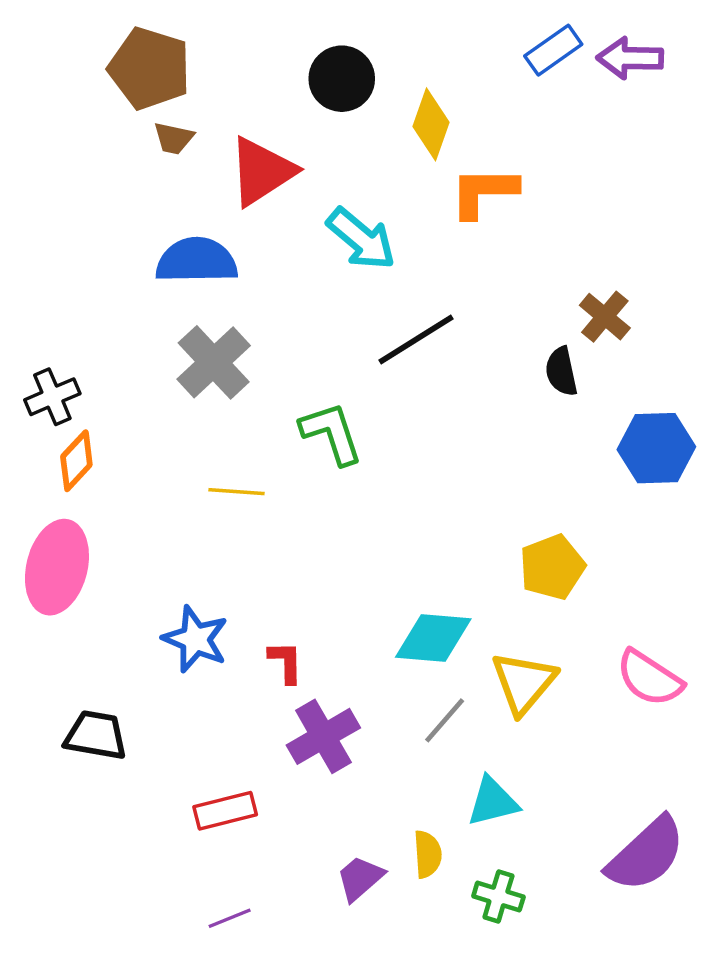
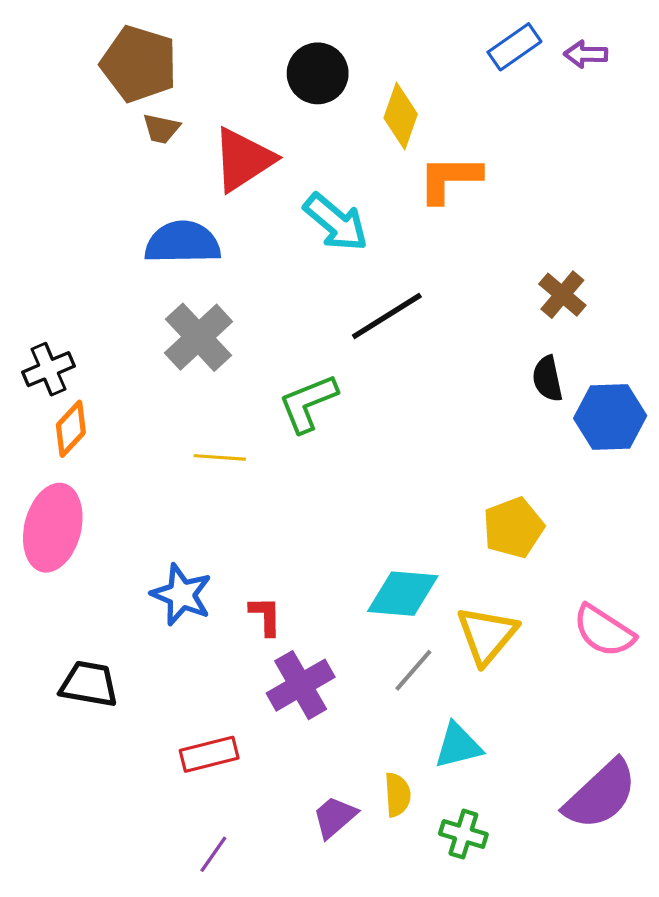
purple arrow: (630, 58) -> (586, 54), size x0.7
black semicircle: (561, 372) -> (547, 379), moved
green L-shape: (331, 433) -> (308, 403), turned -94
purple line: (230, 918) -> (213, 854), turned -33

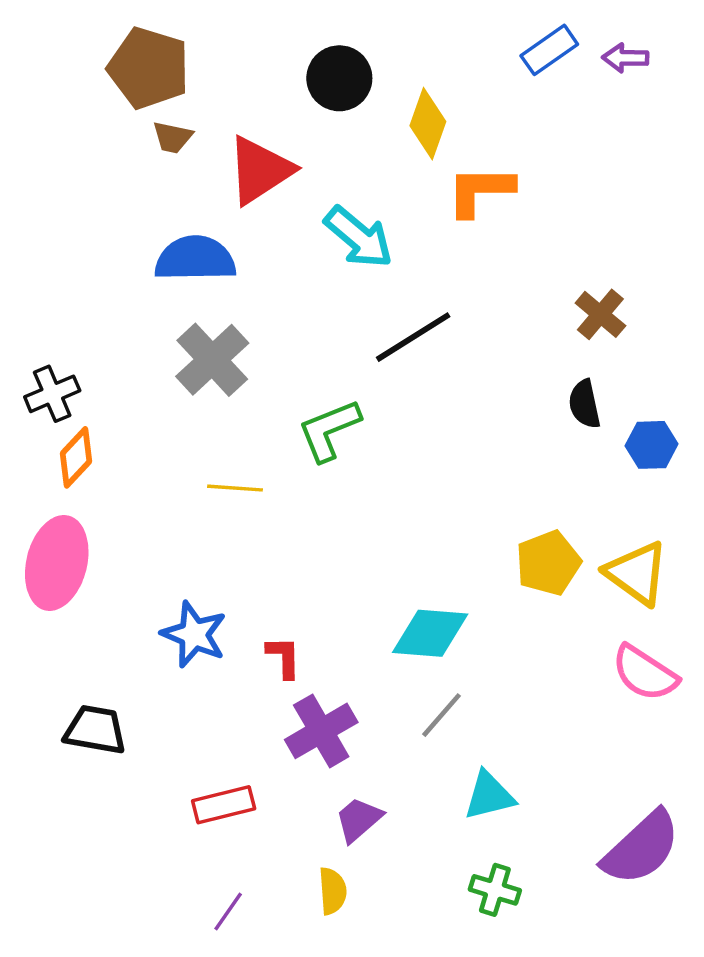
blue hexagon: (610, 417) -> (652, 445), size x0.7
yellow triangle: (487, 635) -> (637, 573), moved, turned -34
yellow semicircle: (397, 795) -> (333, 891), moved
purple trapezoid: (335, 817) -> (359, 819), moved

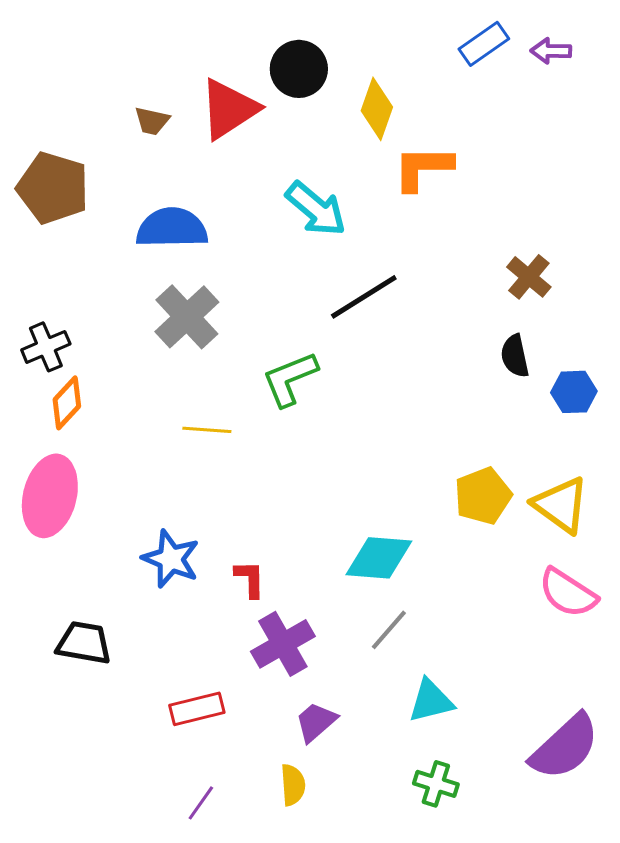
brown pentagon: (149, 68) -> (53, 188), moved
red triangle: (260, 170) -> (229, 109), moved

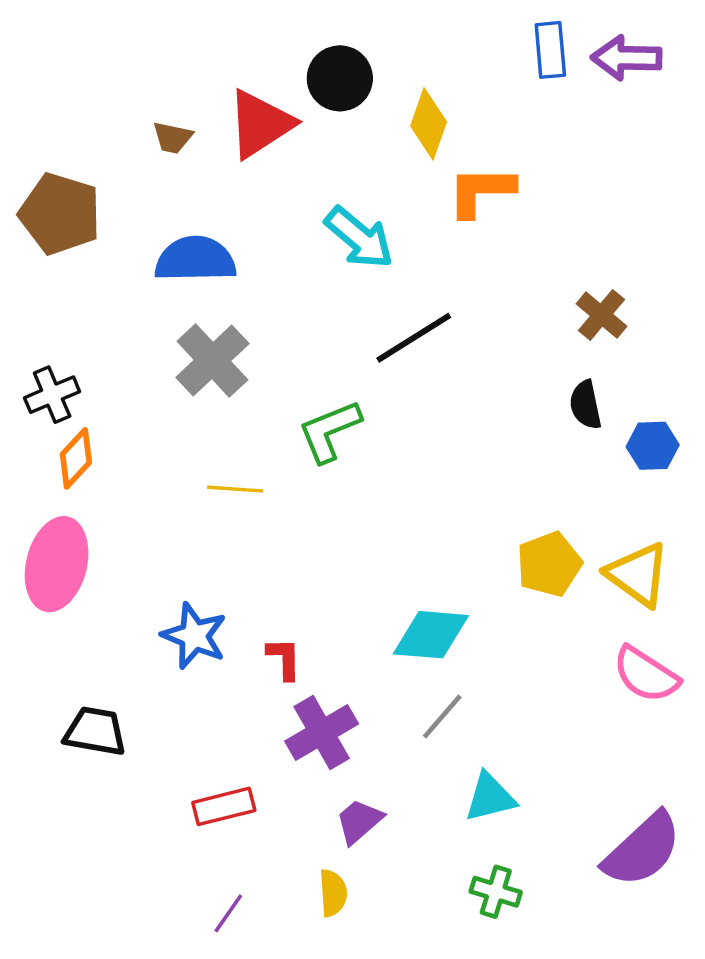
blue rectangle: (484, 44) -> (550, 50), turned -60
purple arrow: (551, 51) -> (627, 58), size x1.5

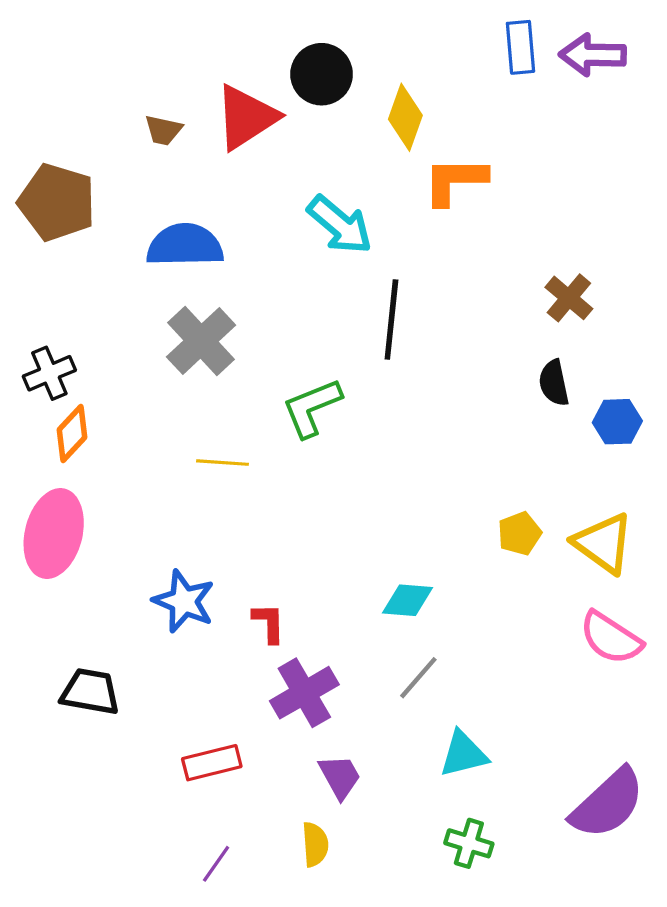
black line: (414, 338) -> (391, 319), turned -52
yellow pentagon: (549, 564) -> (519, 534), size x0.7
cyan diamond: (431, 635) -> (408, 600), size x0.7
purple trapezoid: (359, 821) -> (340, 777), turned 102

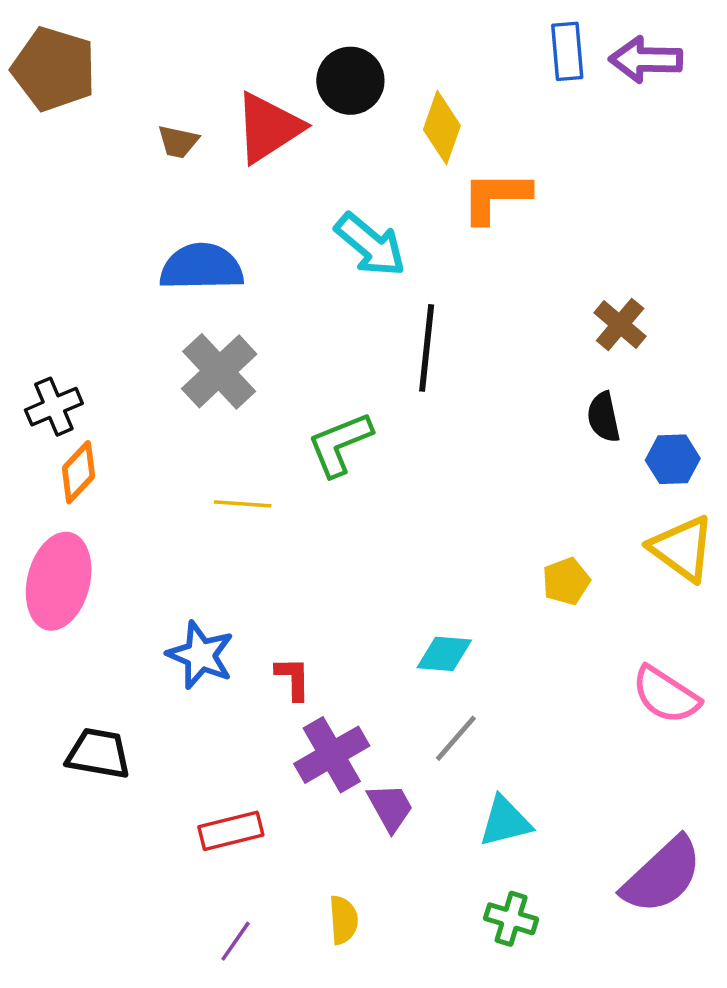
brown pentagon: (57, 202) -> (54, 69), moved
yellow triangle: (603, 543) -> (682, 548), moved
purple trapezoid: (340, 777) -> (390, 807), moved

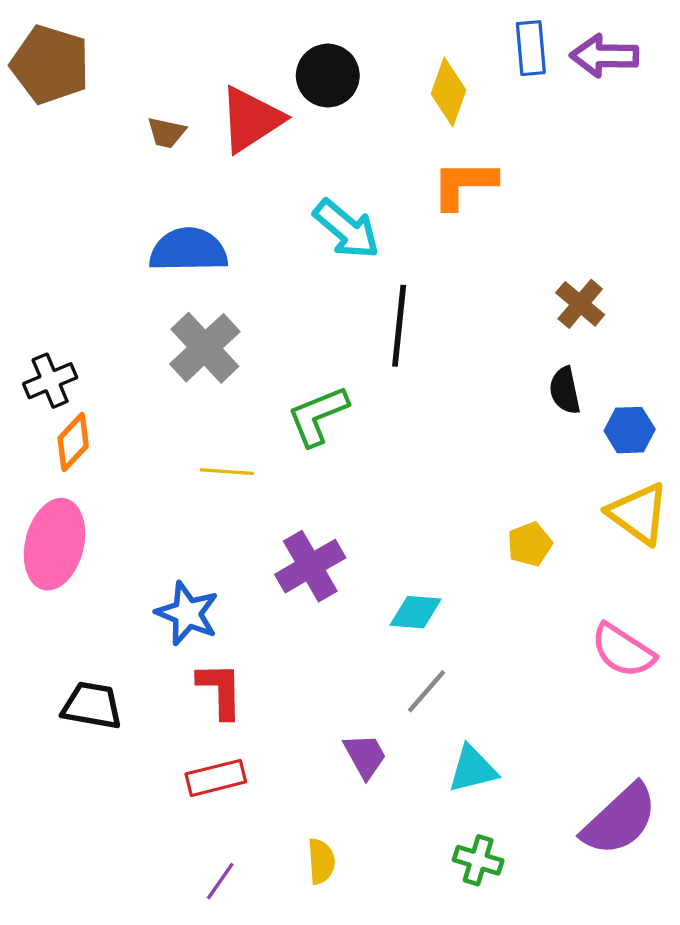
yellow diamond: (442, 128) -> (448, 92), moved
red L-shape: (293, 678) -> (220, 690), moved, size x1.4
purple cross: (332, 755) -> (310, 566), moved

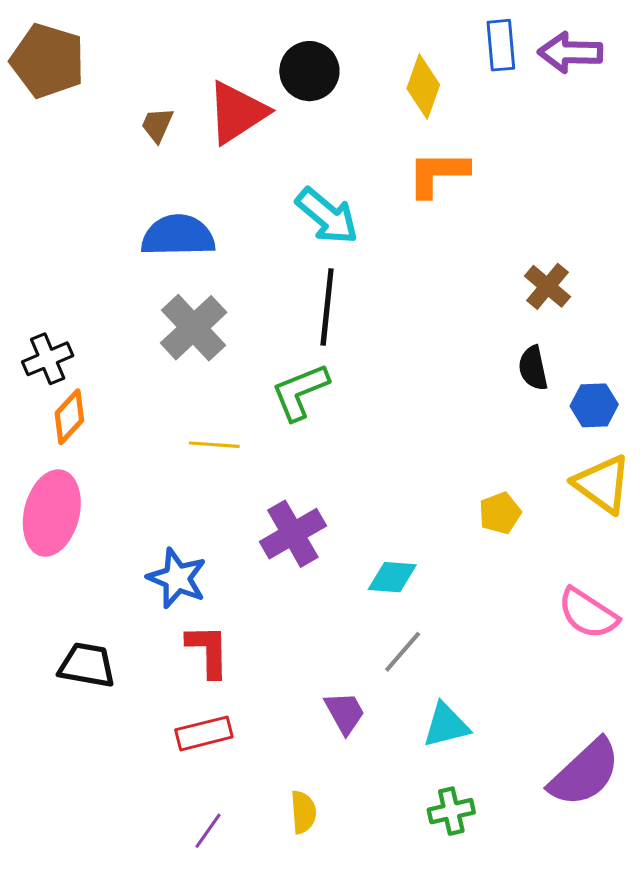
brown trapezoid: (166, 133) -> (157, 125), turned 102
black line: (399, 326) -> (327, 307), moved
green cross: (478, 860) -> (451, 811), turned -30

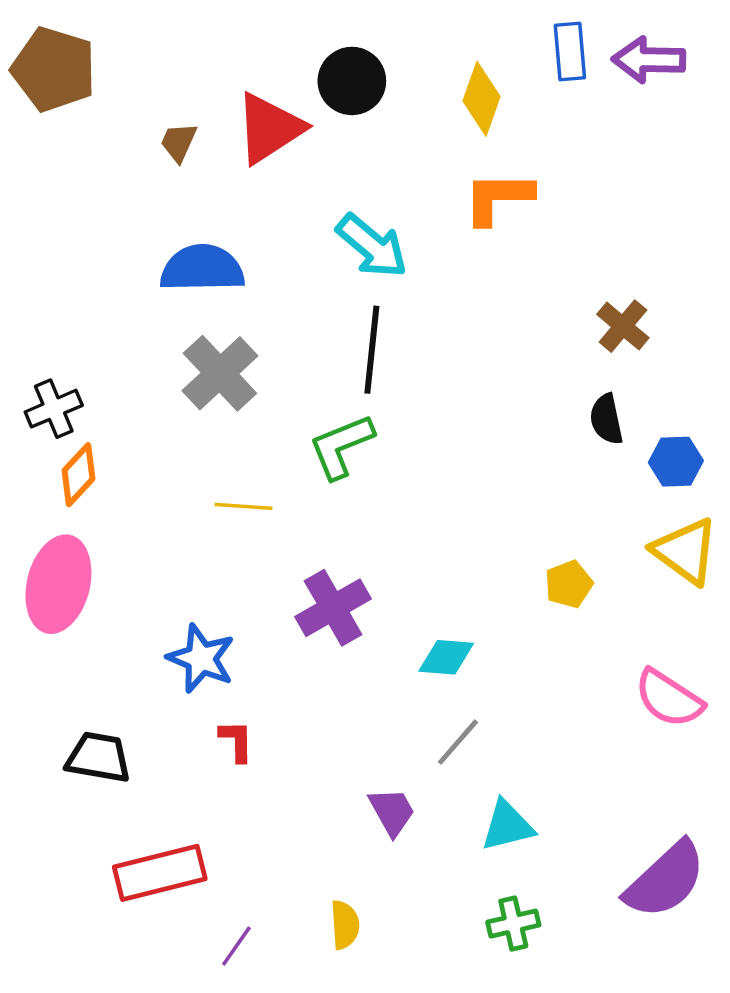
red L-shape: (208, 651) -> (236, 741), size x0.7
red rectangle: (204, 733) -> (160, 873), moved, size x1.4

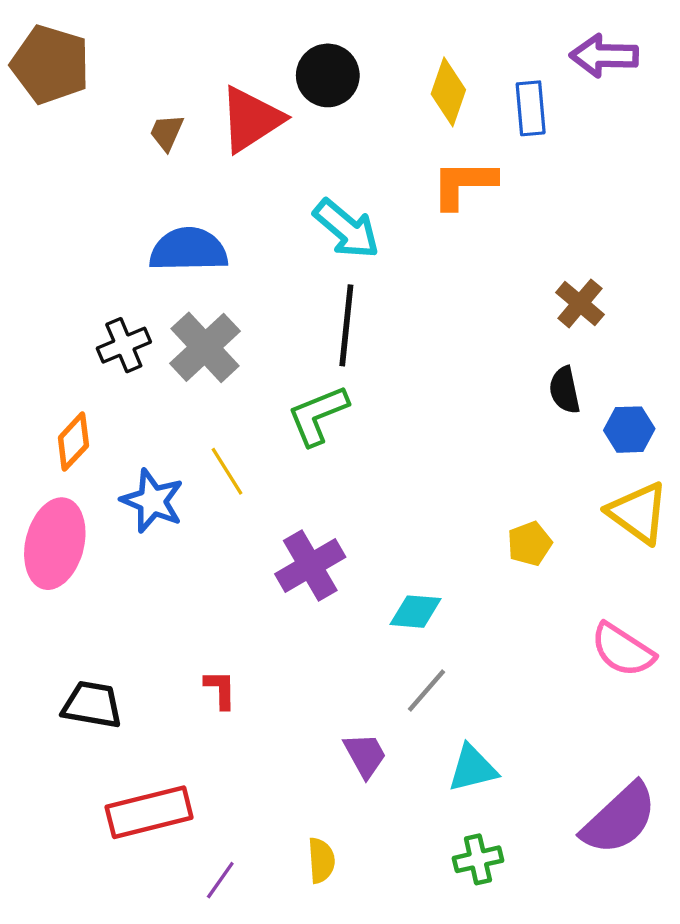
blue rectangle: (570, 52) -> (531, 108), moved
black cross: (54, 409) -> (124, 345), moved
yellow line: (243, 506) -> (227, 471), turned 54
blue star: (201, 658) -> (152, 501), moved

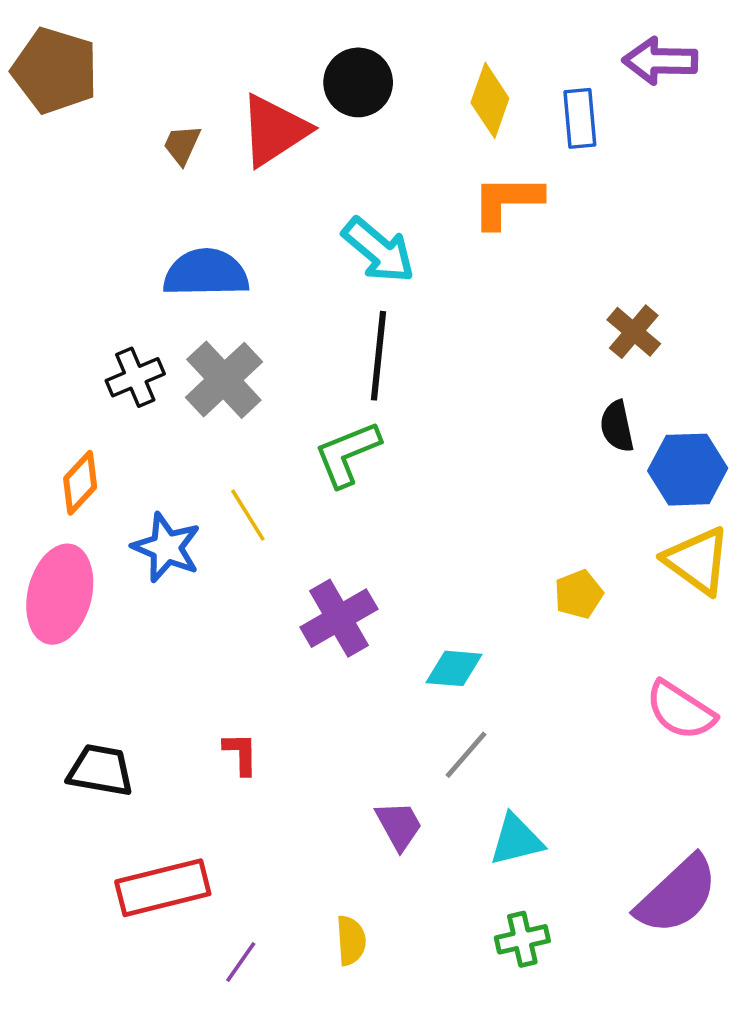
blue hexagon: (629, 430) -> (688, 470), size x1.4

